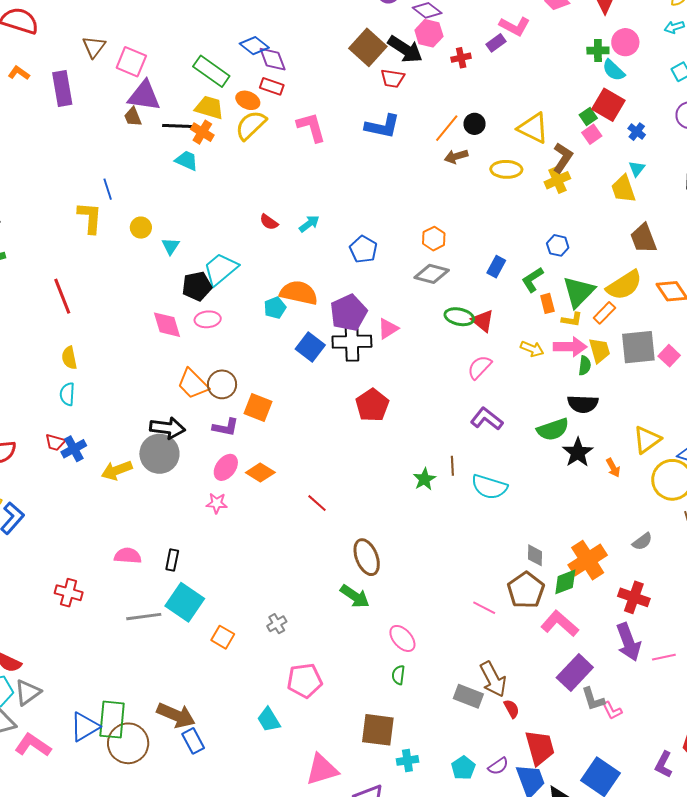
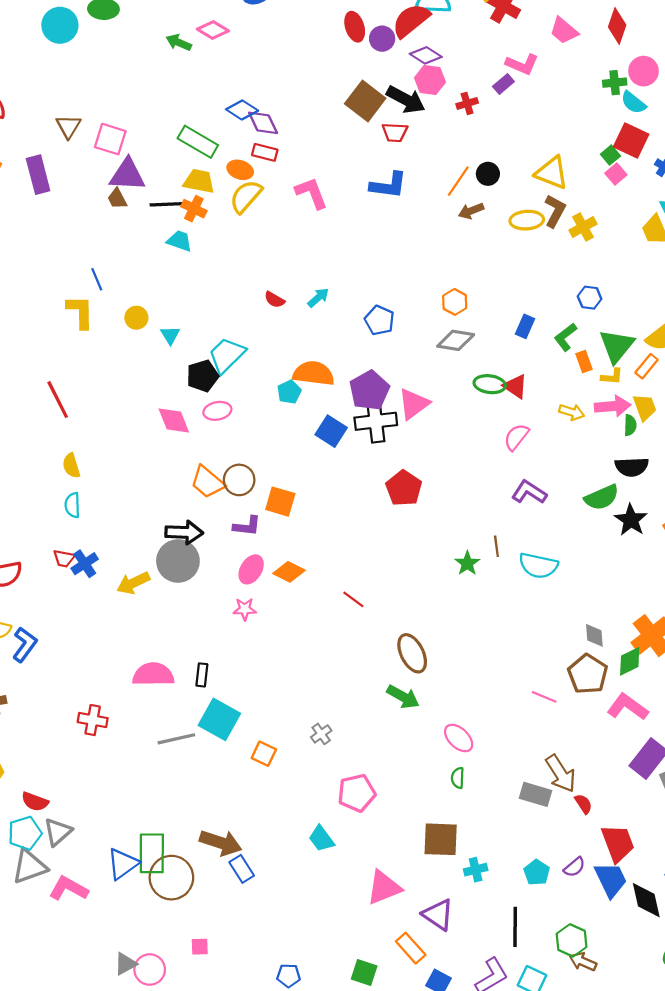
brown L-shape: (563, 158) -> (555, 211), moved
pink triangle: (388, 329) -> (414, 404), size x1.4
pink semicircle: (128, 556) -> (153, 674), size x1.4

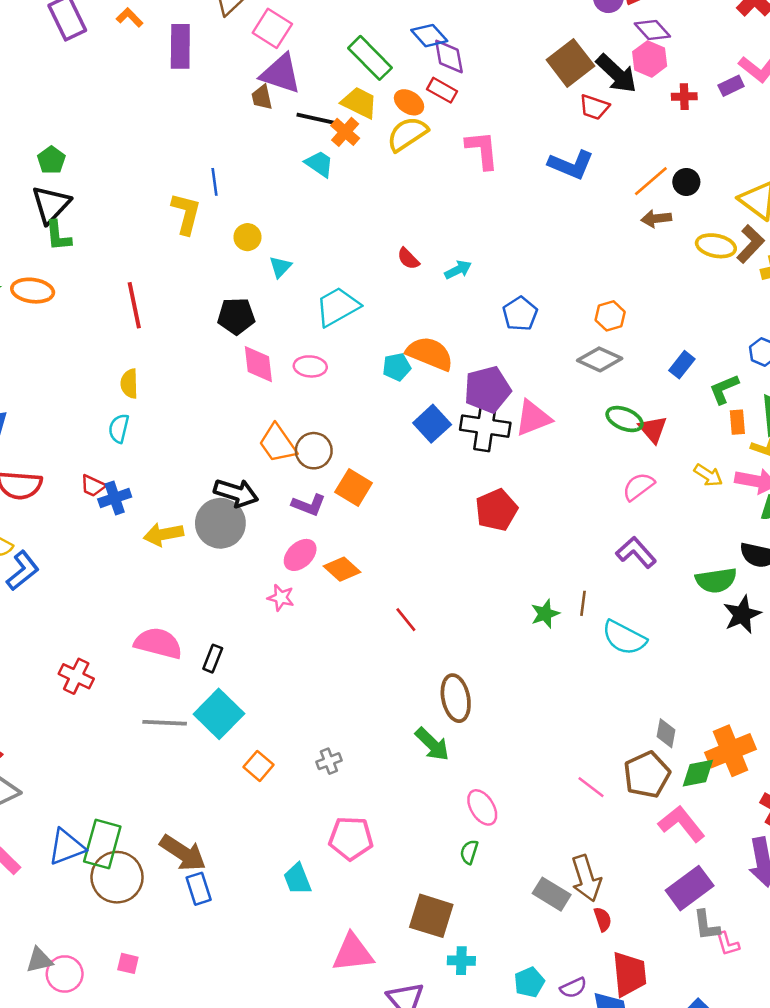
black pentagon: (203, 376) -> (236, 316), moved

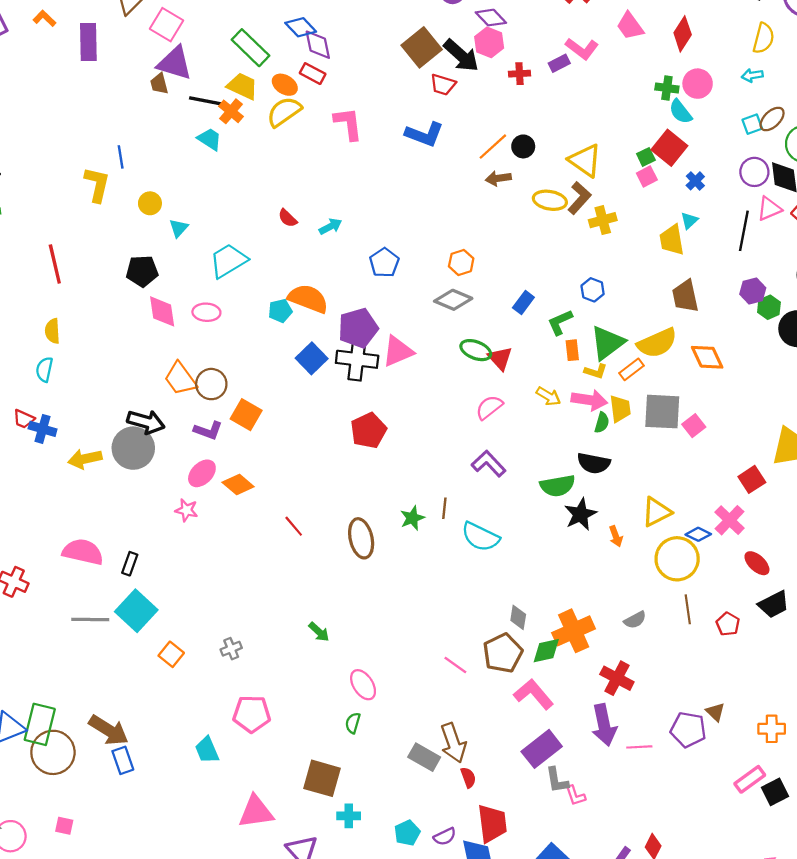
blue cross: (115, 498) -> (43, 429), turned 36
brown ellipse: (456, 698) -> (361, 538), moved
green arrow: (432, 744) -> (319, 632), size x0.7

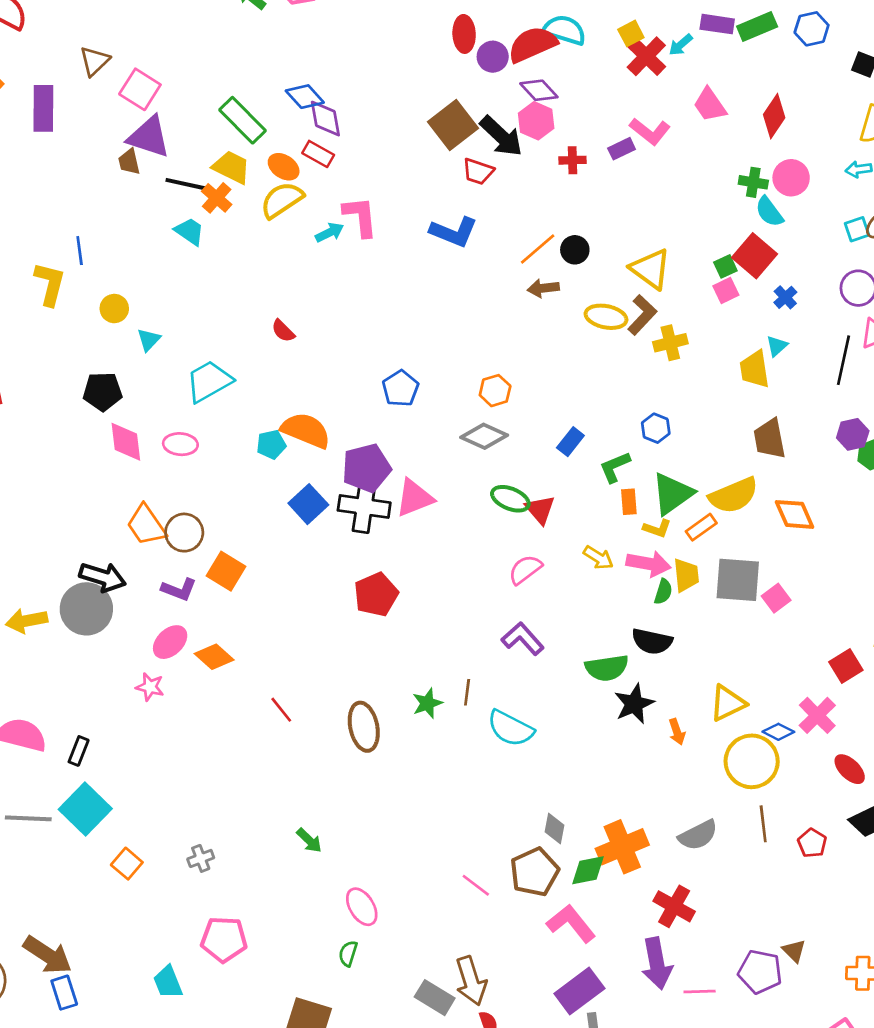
cyan arrow: (330, 226) -> (330, 232), moved
gray semicircle: (635, 620) -> (698, 835), size x1.4

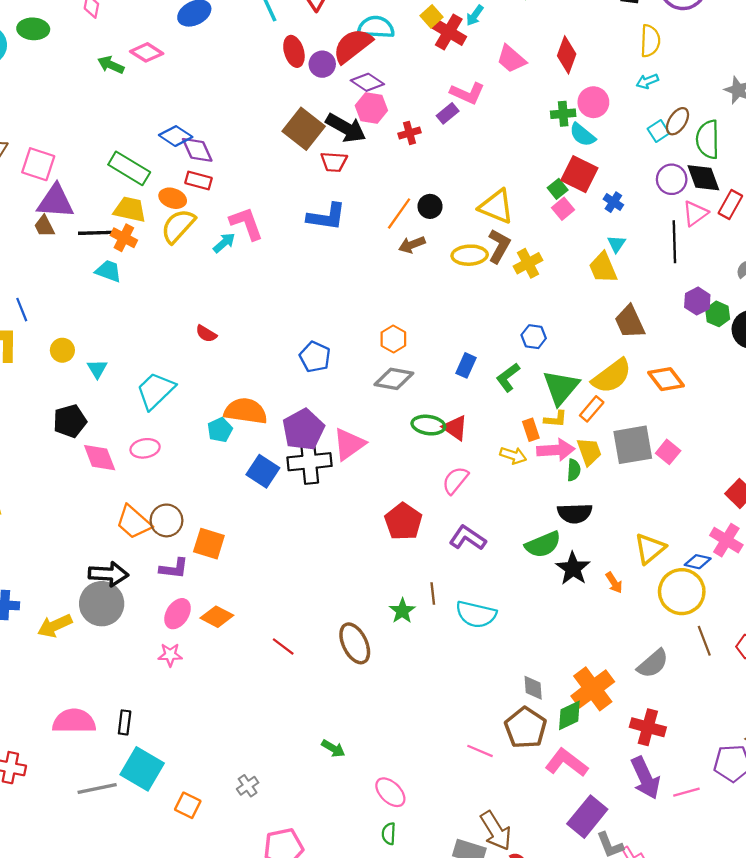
orange rectangle: (629, 502) -> (531, 430), moved
red pentagon: (376, 594) -> (403, 522), moved

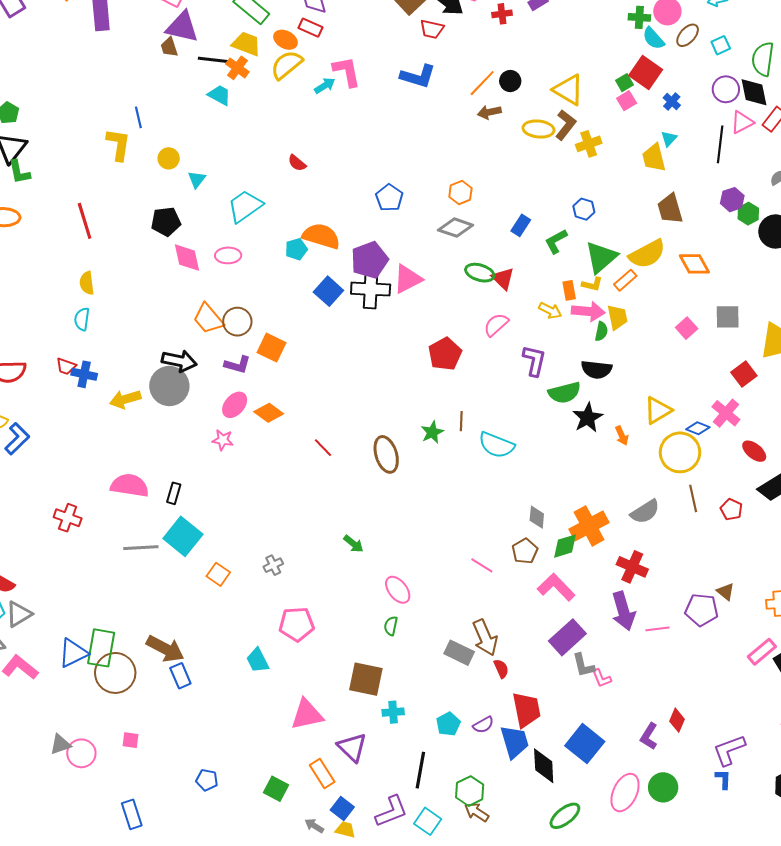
brown ellipse: (678, 121) -> (688, 35), moved
gray square: (633, 445) -> (728, 317), moved, size x0.7
purple L-shape: (468, 538) -> (534, 361), moved, turned 60
brown pentagon: (526, 728) -> (525, 551), size x0.7

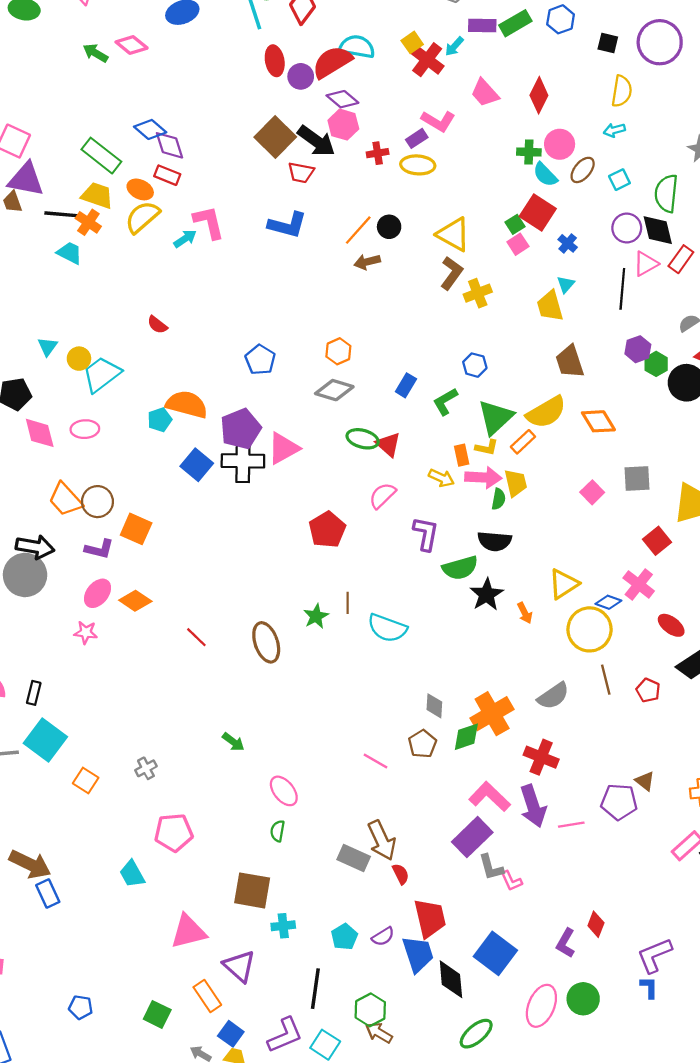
yellow ellipse: (538, 129) -> (418, 165), moved
yellow circle: (169, 158) -> (79, 359), moved
pink L-shape: (556, 587) -> (490, 797), moved

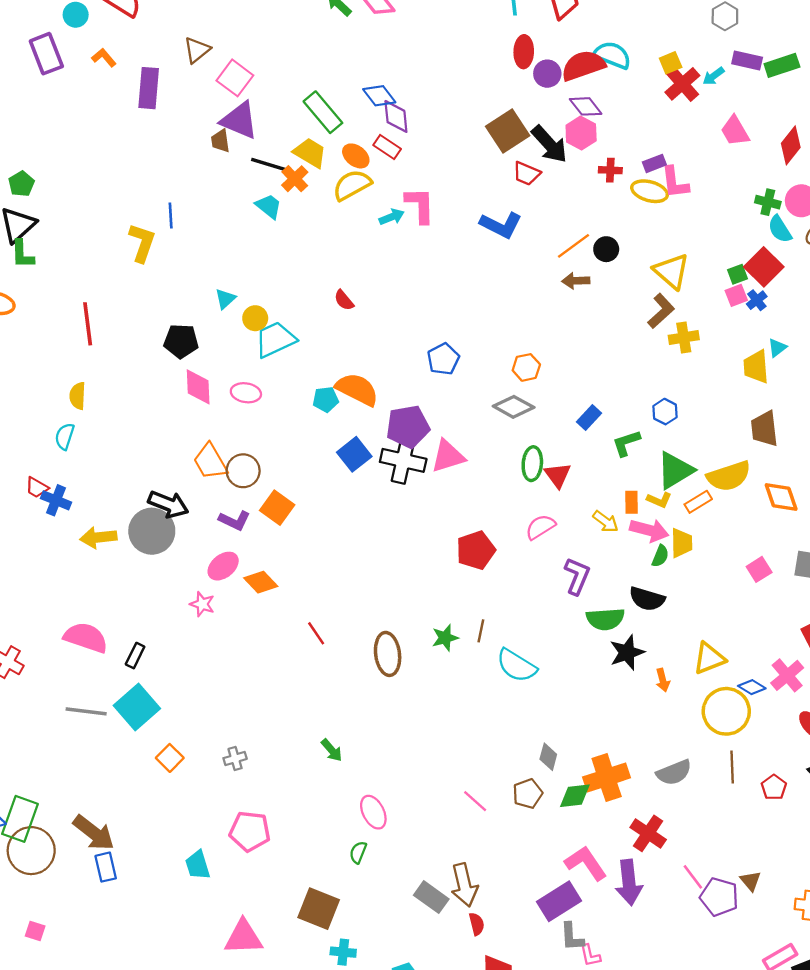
pink L-shape: (438, 121) -> (675, 182), moved, turned 40
blue cross: (568, 243) -> (757, 300), moved
green ellipse: (363, 439) -> (532, 464), turned 68
pink line: (571, 825) -> (693, 877), moved, turned 50

